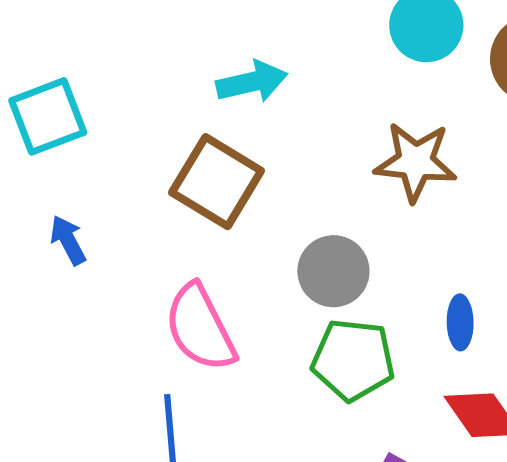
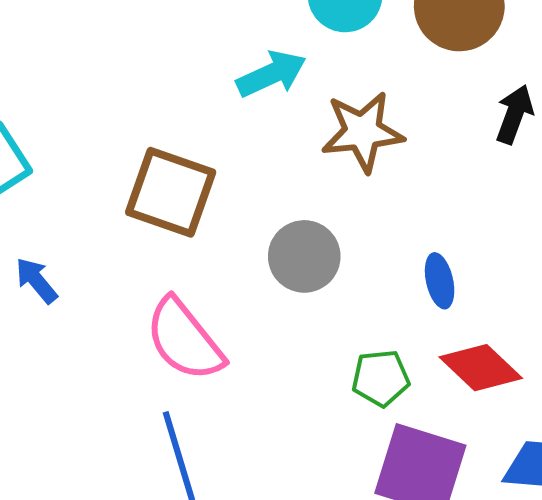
cyan arrow: (252, 82) -> (271, 74), moved
green pentagon: (353, 360) -> (381, 378), moved, size x0.7

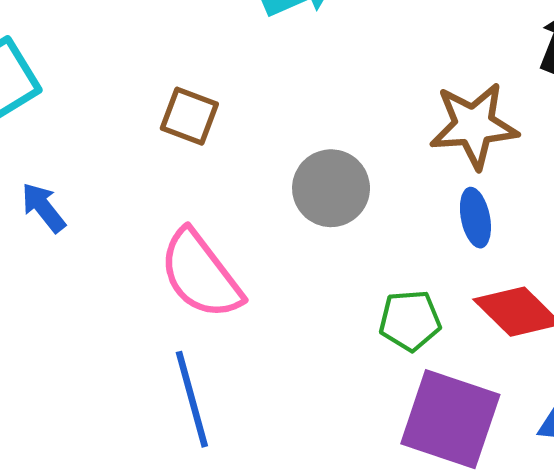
brown star: (363, 132) -> (474, 126), moved
brown square: (171, 192) -> (189, 116), size x0.6

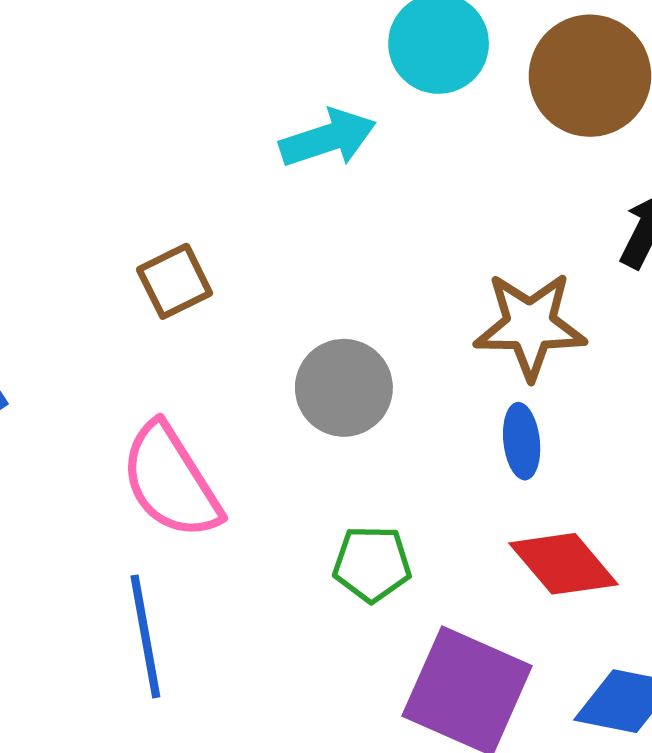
brown square: (189, 116) -> (175, 281), turned 38
green pentagon: (410, 320) -> (372, 564), moved

